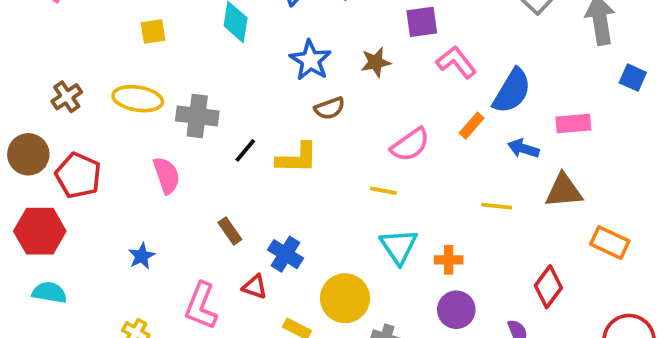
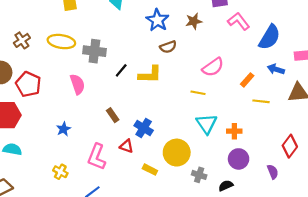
orange rectangle: (472, 126) -> (247, 80), moved

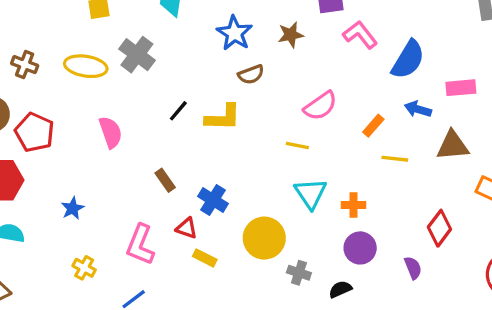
brown cross: (22, 40) -> (25, 65), turned -35
gray cross: (94, 51) -> (137, 55), moved, turned 30
blue star: (64, 129) -> (73, 208), moved
yellow rectangle: (150, 170) -> (205, 258), moved

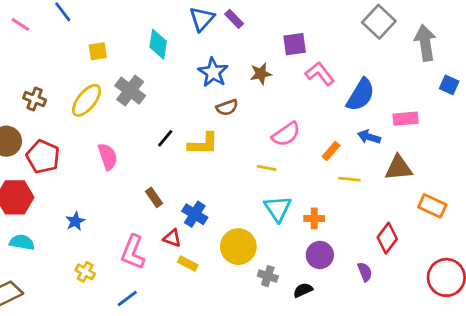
yellow ellipse: (86, 66) -> (87, 100), turned -60

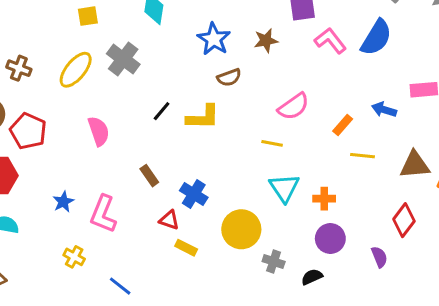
blue semicircle: (361, 95) -> (376, 38), moved
brown triangle: (399, 168) -> (415, 165), moved
pink L-shape: (133, 252) -> (103, 214), moved
blue line: (127, 299) -> (120, 286), turned 75

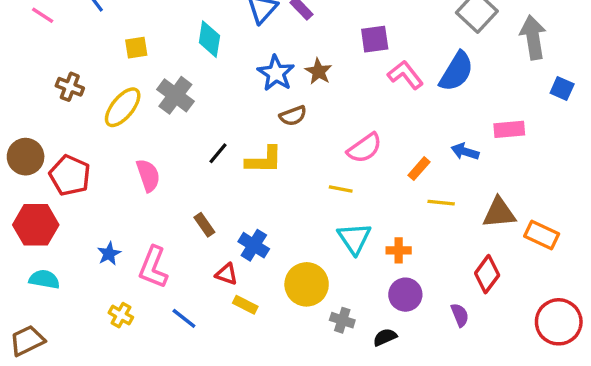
brown star: (266, 41) -> (318, 71), moved, turned -30
brown cross: (19, 68) -> (70, 87), moved
blue line: (120, 286) -> (184, 318), moved

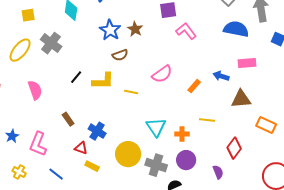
blue semicircle: (456, 71) -> (236, 29), moved, turned -110
yellow line: (341, 189) -> (131, 92), moved
yellow line: (441, 203) -> (207, 120), moved
brown triangle: (499, 213) -> (241, 99), moved
gray cross: (342, 320) -> (156, 165), moved, size x1.5

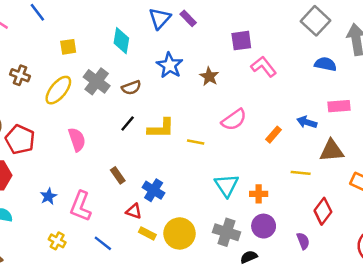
brown star: (135, 29) -> (209, 76), moved
blue semicircle: (236, 29) -> (325, 64), size x0.7
brown semicircle: (120, 55) -> (131, 88), moved
yellow line: (207, 120) -> (301, 173), moved
yellow circle: (128, 154) -> (180, 233), moved

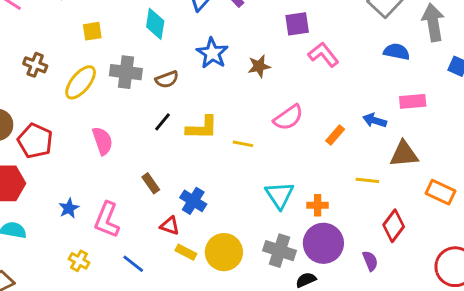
brown star: (209, 76) -> (259, 66), turned 30
gray cross: (97, 81) -> (126, 72), turned -30
purple circle: (264, 226) -> (323, 243), size x1.4

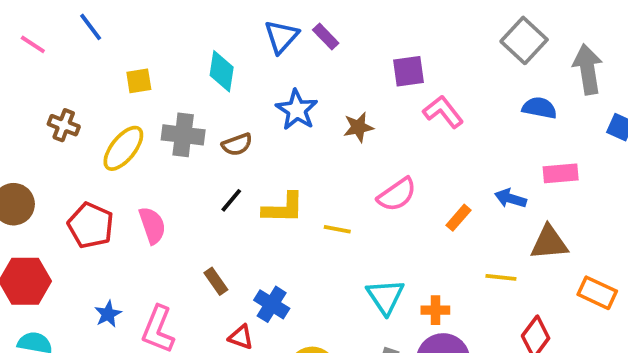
red pentagon: (35, 141) -> (91, 225), moved

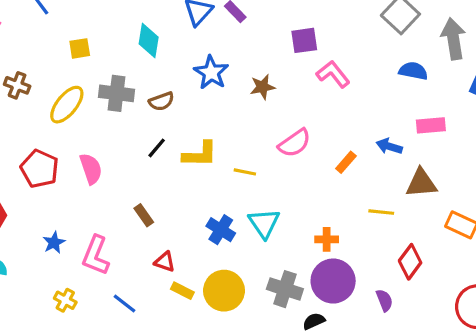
cyan triangle: (385, 297) -> (264, 223), moved
blue cross: (272, 304) -> (221, 230), moved

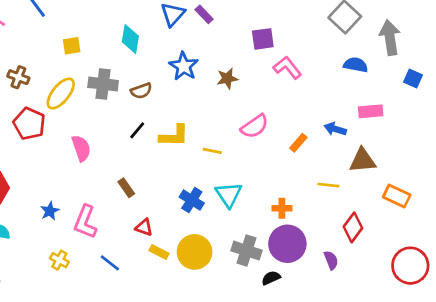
red pentagon: (40, 169) -> (29, 124), moved

